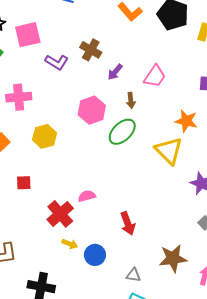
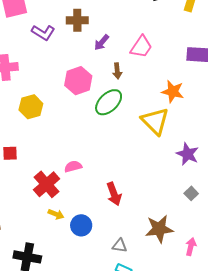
brown cross: (91, 50) -> (77, 20), turned -30

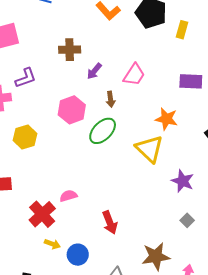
purple L-shape: (43, 33) -> (26, 78), moved, turned -50

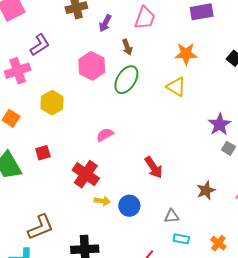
yellow triangle: (150, 149) -> (176, 87), size x0.7
purple star: (183, 181) -> (220, 124), moved, turned 30
pink semicircle: (68, 196) -> (105, 135), moved
brown star: (156, 256) -> (206, 190), size x0.7

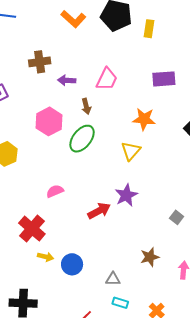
purple arrow: (105, 23) -> (67, 80), turned 60
yellow triangle: (176, 87) -> (131, 151), turned 35
purple star: (220, 124) -> (126, 195), moved
red arrow: (154, 167) -> (99, 211), moved, turned -90

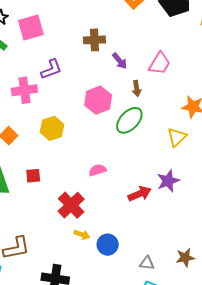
purple arrow: (67, 80) -> (120, 61), turned -138
brown star: (150, 257) -> (185, 258), moved

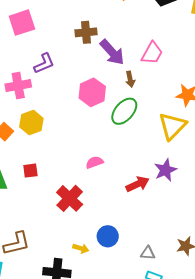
purple arrow: (120, 61) -> (112, 52), size x1.6
yellow hexagon: (52, 128) -> (31, 123), moved
yellow triangle: (177, 137) -> (172, 126), size x1.4
yellow arrow: (82, 235) -> (81, 248), moved

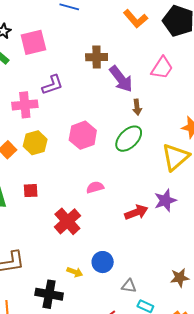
pink trapezoid: (152, 53) -> (162, 68), moved
pink hexagon: (92, 92) -> (83, 135), moved
gray triangle: (148, 253) -> (129, 286), moved

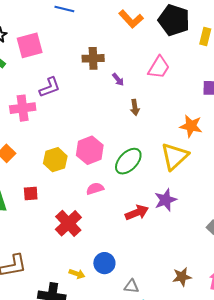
purple arrow: (121, 79) -> (118, 80), size x0.5
pink hexagon: (83, 135) -> (90, 150), moved
green ellipse: (129, 139) -> (128, 161), moved
yellow hexagon: (35, 143) -> (55, 160), moved

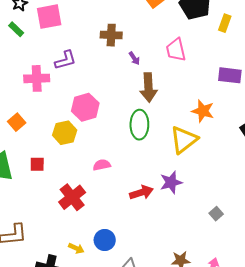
pink trapezoid: (159, 67) -> (176, 50), turned 130
brown arrow: (135, 107) -> (148, 87), size x1.8
pink hexagon: (90, 150) -> (85, 107), moved
green ellipse: (128, 161) -> (139, 125), moved, turned -48

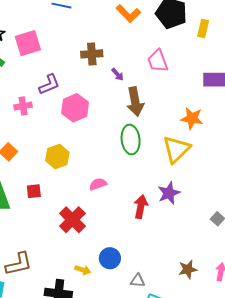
pink cross: (37, 78) -> (23, 106), size x0.7
pink hexagon: (85, 107) -> (75, 108), moved
red arrow: (141, 192) -> (141, 207), turned -55

